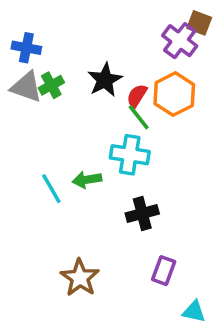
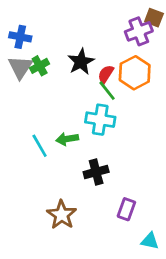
purple cross: (180, 41) -> (139, 31), turned 32
gray triangle: (26, 87) -> (20, 67), turned 44
black cross: (142, 214) -> (96, 172), moved

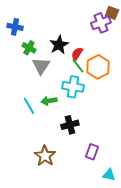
green cross: (40, 66) -> (29, 48), turned -32
gray triangle: (20, 67) -> (41, 66), moved
orange hexagon: (135, 73) -> (98, 67), moved

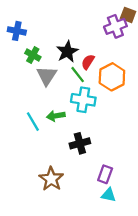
green line: (78, 66) -> (78, 75), moved
cyan triangle: (109, 175) -> (109, 195), moved

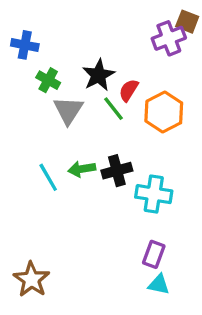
cyan cross: (83, 100) -> (154, 194), moved
black cross: (80, 143) -> (117, 171), moved
brown star: (51, 179) -> (31, 279), moved

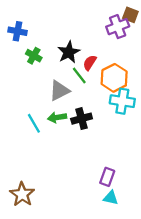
gray triangle: (68, 110) -> (59, 91), moved, turned 30
cyan cross: (154, 194) -> (122, 101), moved

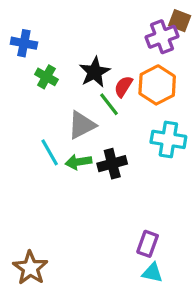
orange hexagon: (114, 78) -> (157, 85), moved
cyan line: (34, 123) -> (50, 152), moved

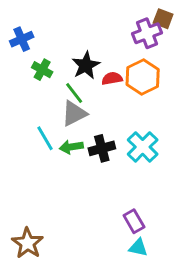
blue cross: (24, 43) -> (22, 39), turned -35
red semicircle: (123, 87) -> (112, 78), turned 48
green line: (109, 104) -> (74, 93), moved
cyan cross: (168, 139) -> (143, 147), moved, turned 36
purple rectangle: (148, 244) -> (134, 221), turned -50

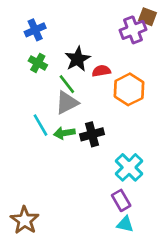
blue cross: (22, 39) -> (35, 30), moved
orange hexagon: (143, 77) -> (129, 89), moved
cyan cross: (143, 147) -> (129, 167), moved

